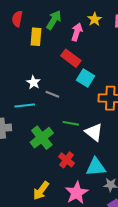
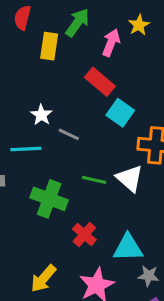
white triangle: (94, 132) -> (130, 178), moved
green cross: (42, 138) -> (49, 199), turned -35

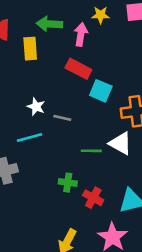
green arrow: (77, 23) -> (49, 24), turned -110
yellow star: (139, 25) -> (101, 15), turned -30
green cross: (49, 199) -> (68, 183), moved, size x0.6

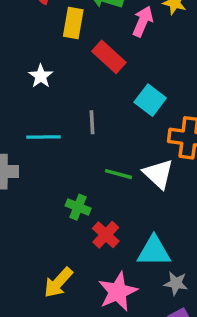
red rectangle: (78, 69) -> (109, 57), moved
white star: (36, 107) -> (41, 76), moved
gray line: (62, 118) -> (92, 122), turned 60

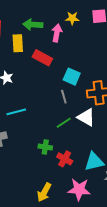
gray line: (92, 122) -> (64, 97), moved
green line: (119, 174) -> (64, 123), turned -35
pink star: (118, 292) -> (79, 189), turned -30

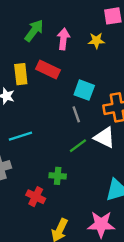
yellow star: (72, 18) -> (96, 41), moved
green arrow: (33, 25) -> (34, 31), turned 126
yellow rectangle: (18, 43) -> (21, 74), moved
red cross: (65, 159) -> (36, 197), moved

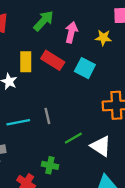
cyan square: (84, 90) -> (85, 68), moved
gray line: (76, 114) -> (47, 116), moved
white triangle: (104, 138) -> (101, 146), moved

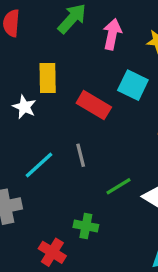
red rectangle: (53, 60) -> (94, 105), moved
cyan line: (18, 122) -> (39, 165), turned -30

